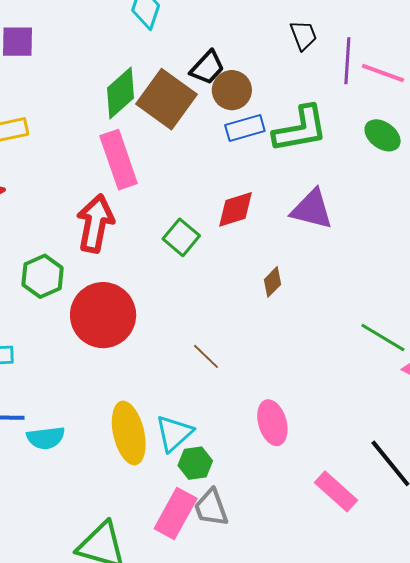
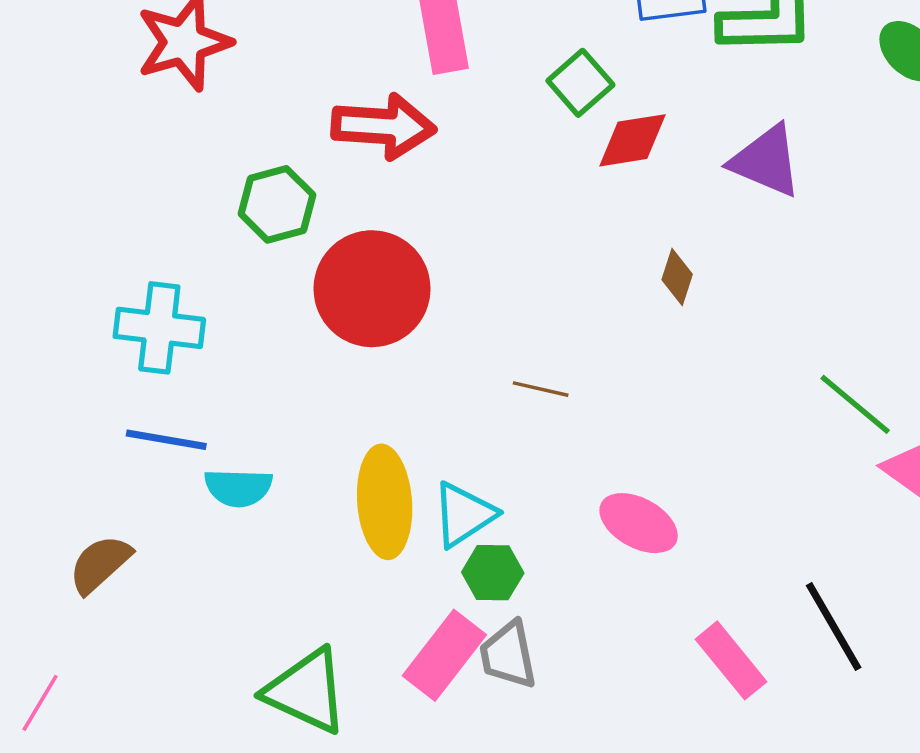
red arrow: (95, 223) -> (383, 126), turned 74
green square: (181, 237) -> (580, 83), moved
brown diamond: (272, 282) -> (677, 277), turned -36
brown line: (206, 356) -> (541, 389), turned -40
pink ellipse: (272, 423) -> (639, 523), turned -54

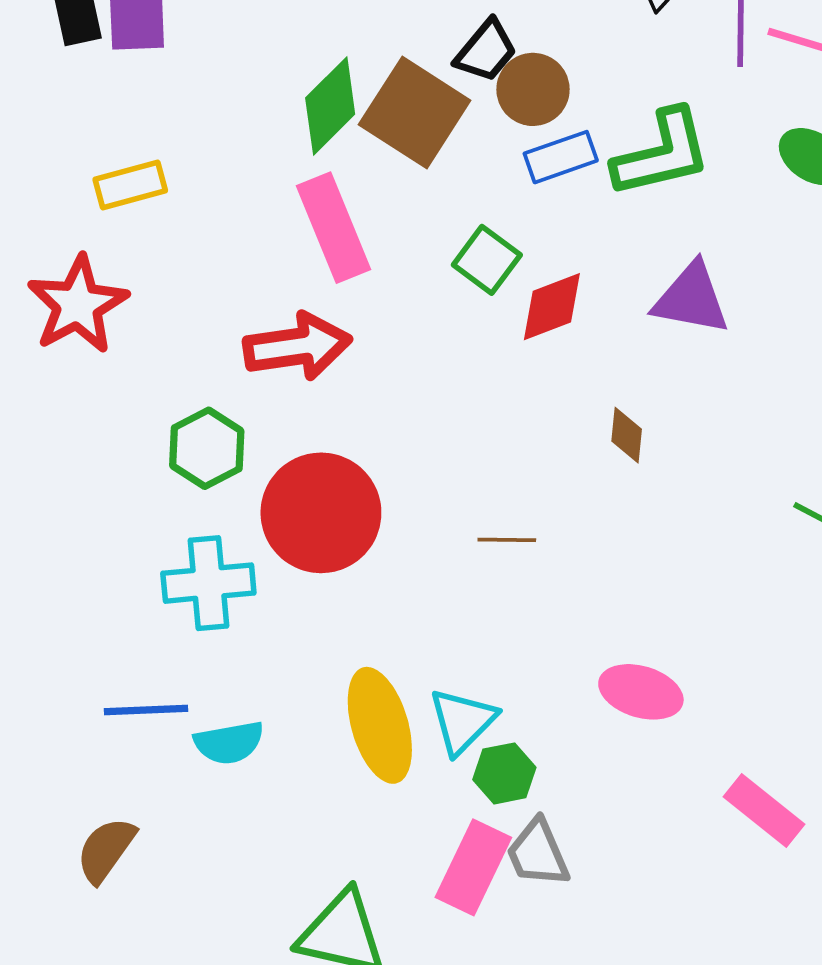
cyan cross: (159, 328) -> (208, 583), moved
brown line: (541, 389) -> (507, 540), moved

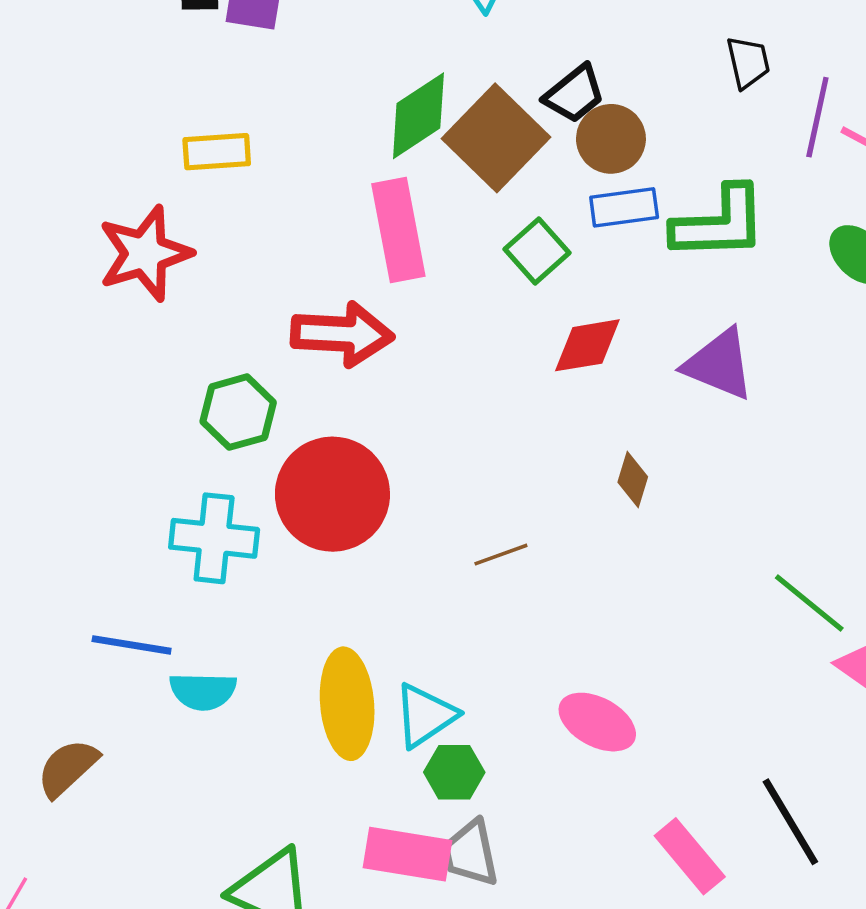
green square: (487, 260) -> (537, 251), moved
brown line: (507, 540) -> (501, 555), turned -32
pink rectangle: (473, 867) -> (408, 854), turned 62

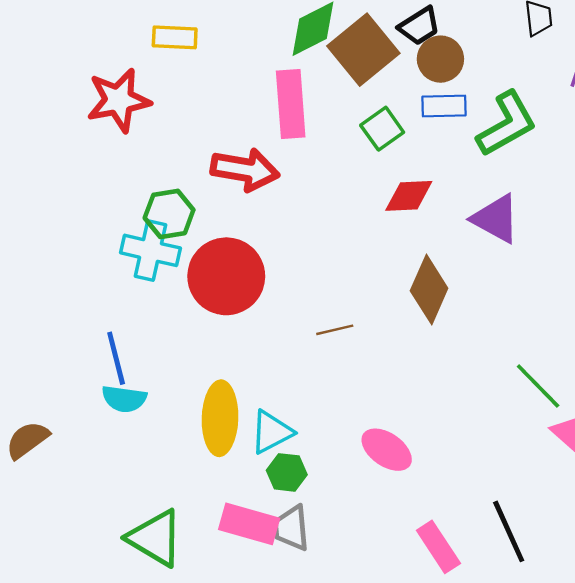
green L-shape: (719, 223) -> (507, 124), turned -34
brown diamond: (633, 479) -> (429, 289), size x1.8
cyan cross: (214, 538) -> (150, 250), moved
blue line: (132, 645) -> (116, 358), moved, turned 60

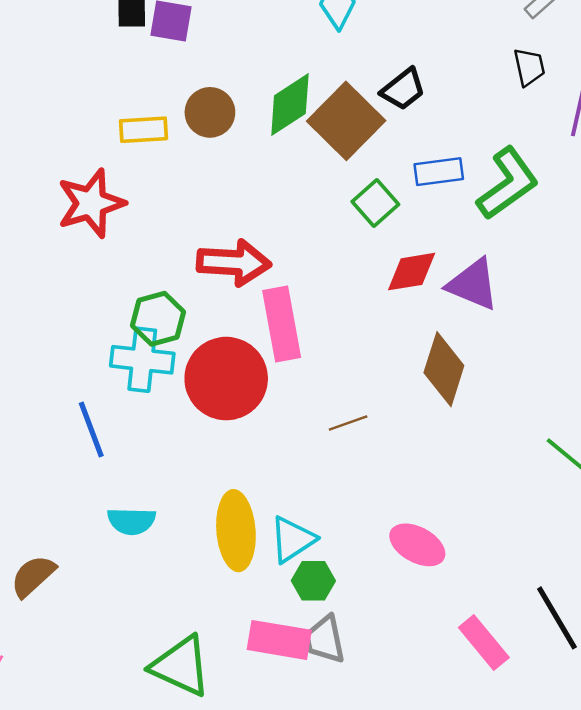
brown circle: (440, 59) -> (210, 112), moved
pink rectangle: (291, 104) -> (282, 324), moved
purple triangle: (496, 219) -> (473, 284), moved
blue line: (116, 358) -> (91, 430), moved

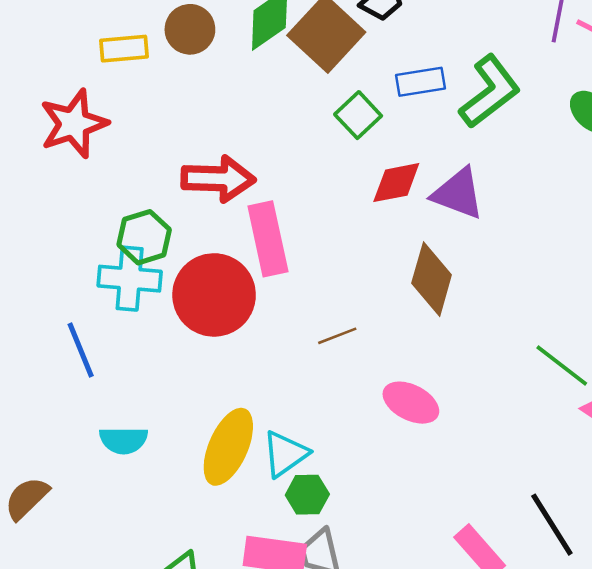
yellow ellipse: (236, 531) -> (228, 447), turned 30
pink ellipse: (417, 545) -> (411, 403), moved

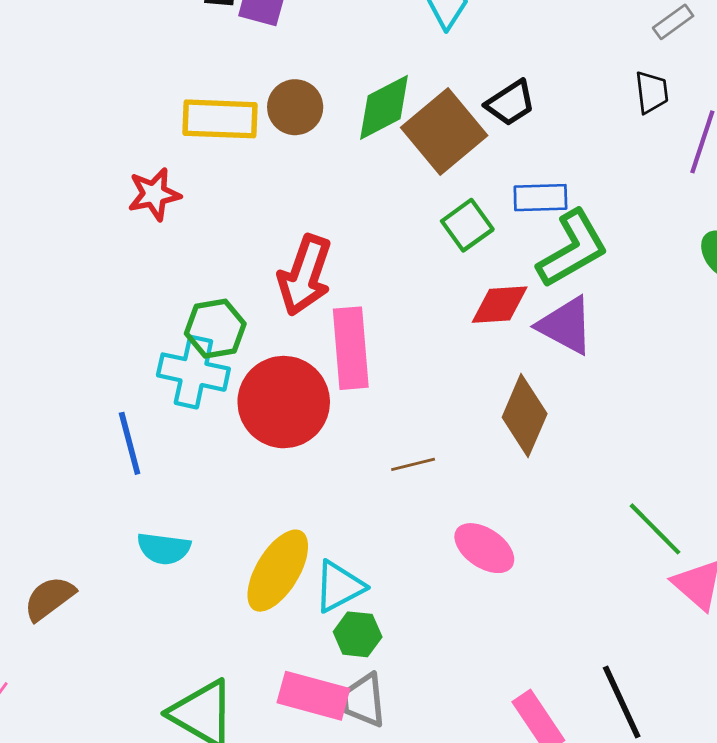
yellow rectangle: (124, 49) -> (220, 119), size x1.4
green L-shape: (490, 92) -> (573, 249), moved
red star: (74, 124) -> (154, 194), size x0.7
red arrow: (218, 179) -> (305, 275), turned 100

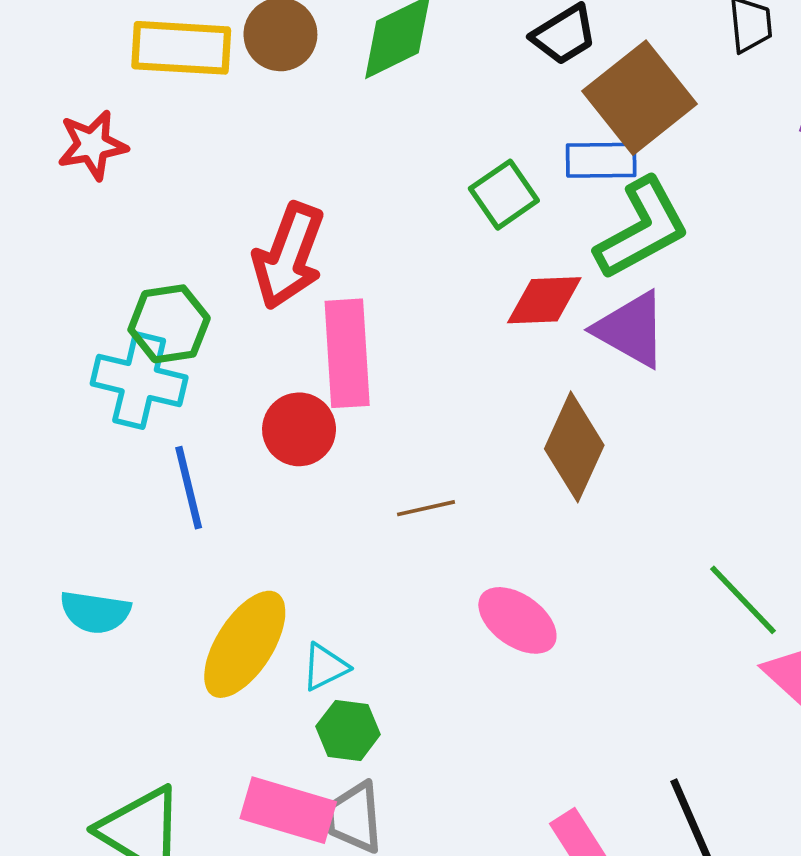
brown square: (444, 131) -> (639, 98), moved
red circle: (284, 402) -> (299, 429), moved, size x0.6
blue line: (130, 443) -> (189, 488), moved
cyan triangle: (339, 586) -> (325, 667), size x0.7

